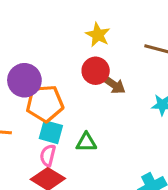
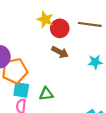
red circle: (96, 71) -> (60, 28), moved

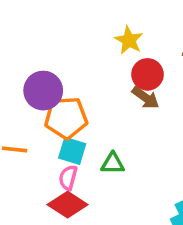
red circle: (60, 28) -> (147, 74), moved

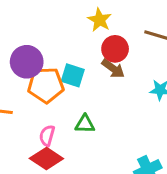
cyan square: (72, 151) -> (73, 75), moved

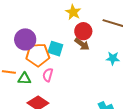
green triangle: (85, 124) -> (24, 79), moved
pink semicircle: (47, 136) -> (48, 75), moved

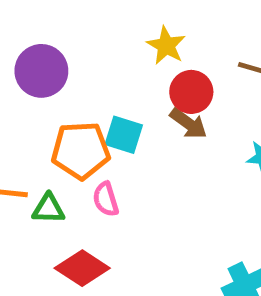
purple circle: (25, 39) -> (41, 71), moved
pink semicircle: (48, 75) -> (106, 199), turned -32

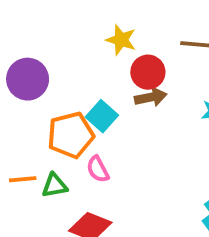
brown arrow: (188, 123) -> (151, 97), turned -36
cyan square: (124, 135) -> (102, 116), turned 36

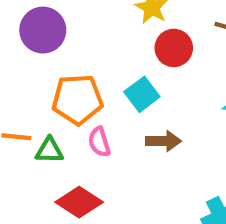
brown arrow: (151, 97) -> (163, 141), moved
cyan square: (102, 116) -> (142, 94), moved

